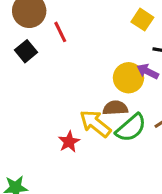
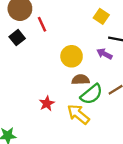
yellow circle: (128, 78) -> (72, 56), moved
yellow arrow: (95, 124) -> (78, 114), moved

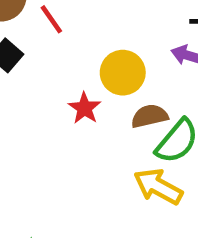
red star: (47, 103) -> (85, 108), moved

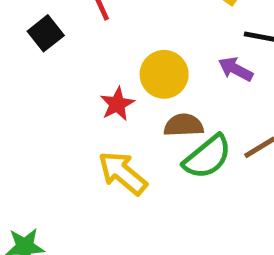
yellow arrow: (158, 186) -> (123, 173), moved

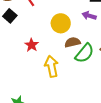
red star: (117, 104) -> (32, 45), moved
yellow arrow: (123, 173) -> (52, 66), turned 50

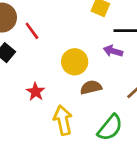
green semicircle: (85, 53) -> (110, 128), moved

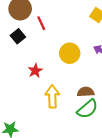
brown semicircle: (91, 87) -> (86, 92), moved

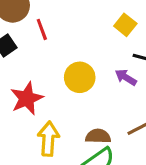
red star: (35, 71) -> (27, 98), size x1.5

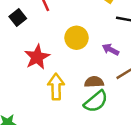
purple arrow: (126, 77) -> (111, 50), moved

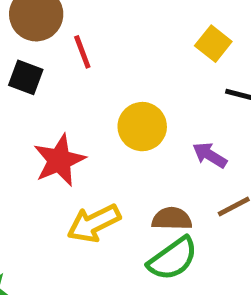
black square: (18, 18) -> (26, 77), turned -35
yellow arrow: (56, 87) -> (94, 223), turned -120

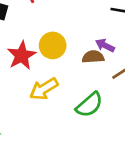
yellow circle: (142, 127) -> (53, 45), moved
brown semicircle: (172, 219) -> (93, 57), moved

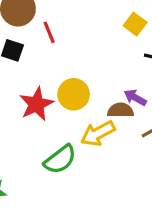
yellow arrow: (44, 89) -> (98, 133), moved
green semicircle: (89, 105) -> (60, 159), moved

